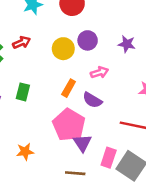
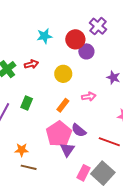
purple circle: (88, 40) -> (86, 51), moved
purple semicircle: (92, 100) -> (79, 130), moved
pink rectangle: (109, 158) -> (84, 173), moved
brown line: (75, 173) -> (29, 167), moved

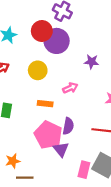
purple circle: (86, 51) -> (57, 41), size x1.5
orange rectangle: (63, 105) -> (45, 104), turned 72
purple semicircle: (79, 130) -> (68, 126), turned -105

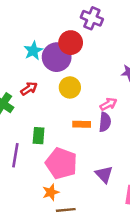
purple circle: (57, 41) -> (57, 57), moved
purple semicircle: (68, 126) -> (105, 122), moved
pink pentagon: (48, 135) -> (61, 163), moved

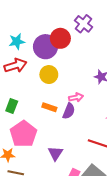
cyan star: (33, 51) -> (17, 42), moved
red arrow: (29, 89) -> (15, 66), size x1.5

